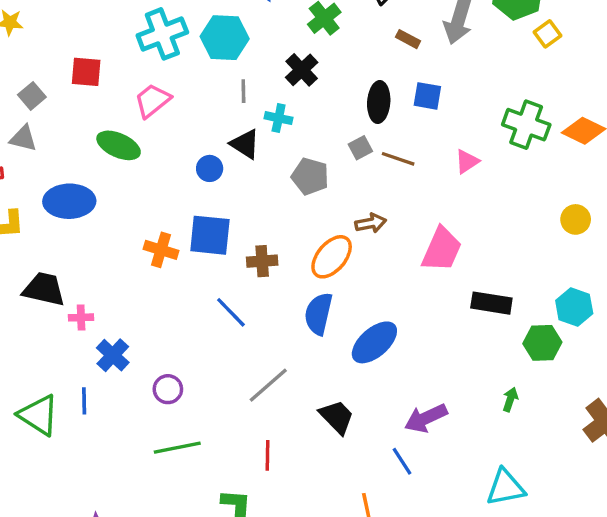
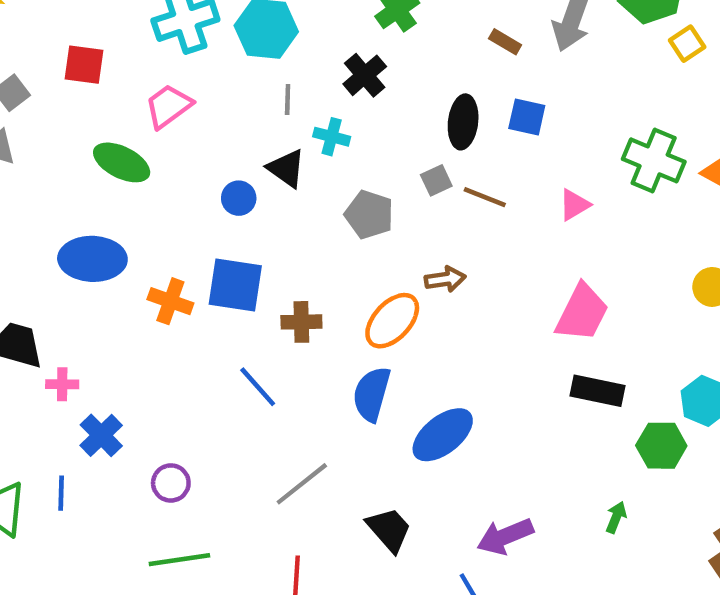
blue ellipse: (69, 201) -> (92, 259), moved
pink trapezoid: (442, 249) -> (582, 313), moved

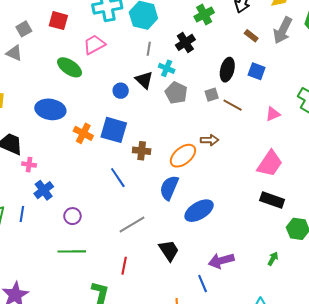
gray pentagon: (369, 215) -> (176, 93), moved

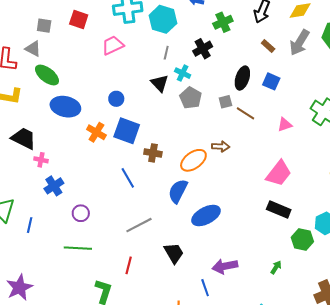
gray square: (24, 29) -> (44, 26), turned 35
green ellipse: (70, 67) -> (47, 75), moved
blue circle: (121, 91) -> (116, 99), moved
blue line: (22, 214) -> (30, 225), moved

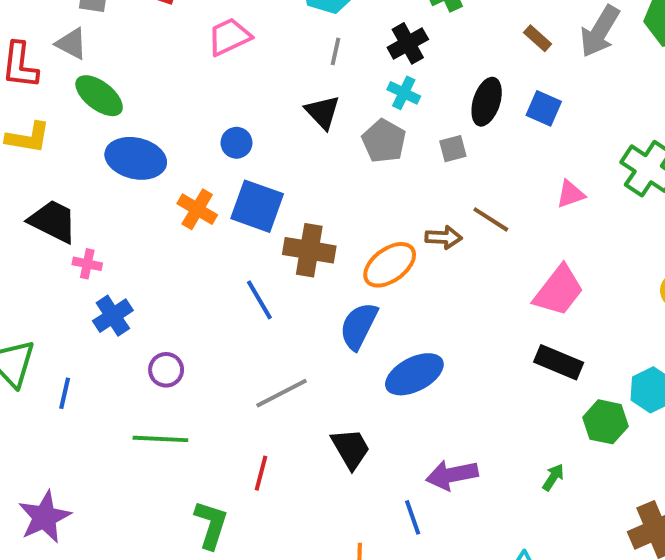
cyan cross: (183, 73) -> (404, 93), moved
brown line: (245, 113) -> (491, 219), moved
brown cross: (153, 153) -> (309, 250), size x1.4

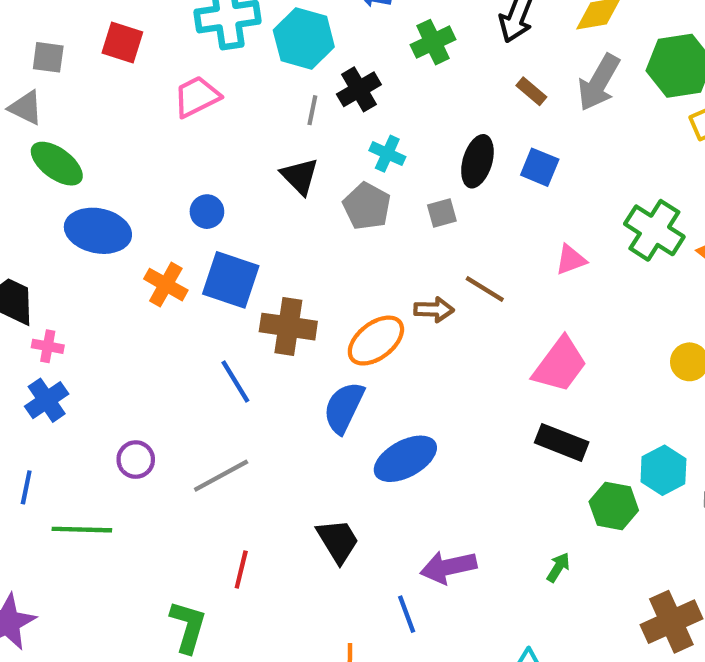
black cross: (408, 43) -> (359, 89), moved
blue cross: (113, 316) -> (47, 400), moved
gray line: (282, 393) -> (221, 476), moved
green line: (160, 439) -> (82, 530), moved

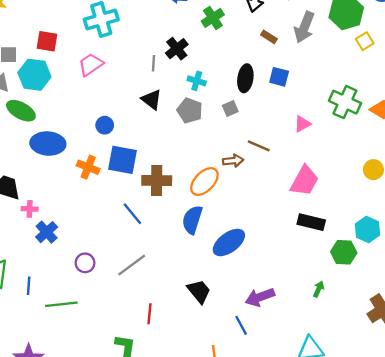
cyan hexagon: (304, 38) -> (34, 75), moved
blue cross: (47, 400) -> (47, 232), moved

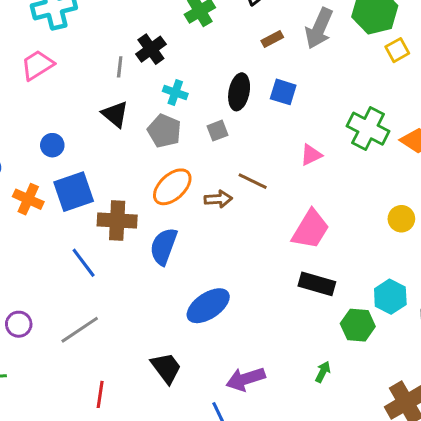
brown rectangle: (269, 37) -> (272, 39), turned -63
blue square: (122, 160) -> (74, 192), turned -32
orange ellipse: (204, 182) -> (172, 187), moved
blue semicircle: (192, 220) -> (164, 246), moved

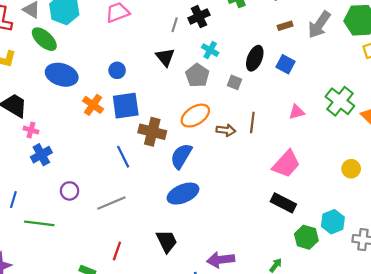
gray square: (218, 131) -> (235, 82), turned 32
brown line: (253, 181) -> (252, 122), turned 60
blue ellipse: (208, 306) -> (183, 194), moved

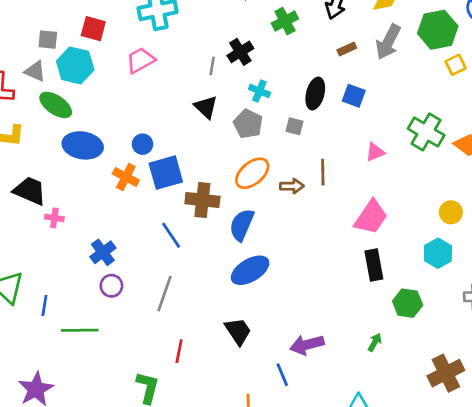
blue circle: (117, 70) -> (143, 144), moved
blue cross: (41, 155) -> (103, 252), moved
gray line: (111, 203) -> (164, 294), turned -40
black rectangle: (283, 203) -> (374, 265), turned 60
cyan hexagon: (333, 222) -> (438, 253), moved

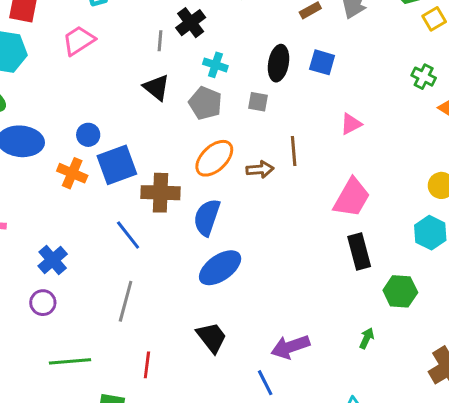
green cross: (426, 132) -> (424, 77), moved, size x0.6
purple circle: (111, 286) -> (43, 303), moved
green line: (80, 330) -> (70, 361), moved

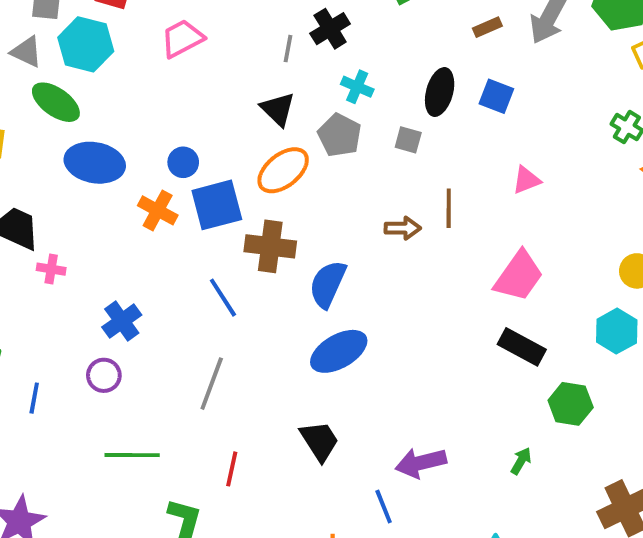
orange ellipse: (214, 158) -> (283, 170), moved
black rectangle: (359, 251) -> (522, 347), turned -52

